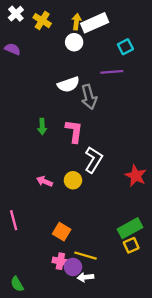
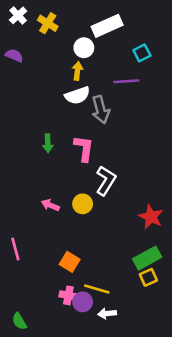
yellow arrow: (76, 22) -> (77, 71), moved
red star: (136, 176) -> (151, 217), moved
white arrow: (86, 277) -> (107, 314), moved

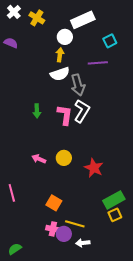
white L-shape: (106, 181) -> (82, 111), moved
red star: (151, 217) -> (94, 168), moved
green semicircle: (19, 321) -> (15, 249), turned 88

